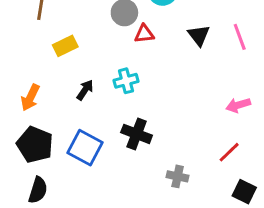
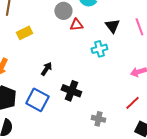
cyan cross: (126, 81) -> (99, 49), moved
black arrow: (85, 90) -> (46, 69), moved

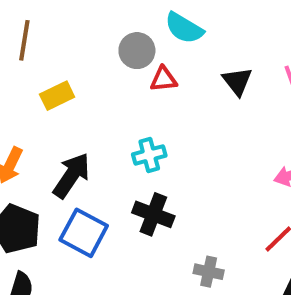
cyan cross: (99, 49) -> (149, 155), moved
black arrow: (46, 69) -> (71, 175), moved, size x1.6

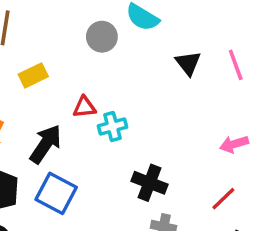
red triangle: (164, 79) -> (84, 107), moved
black cross: (153, 214) -> (149, 183), moved

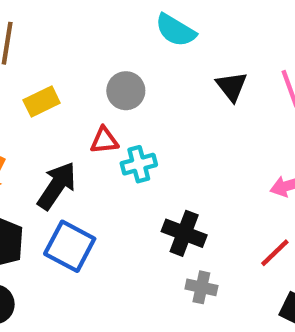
gray circle: (102, 37) -> (126, 91), moved

